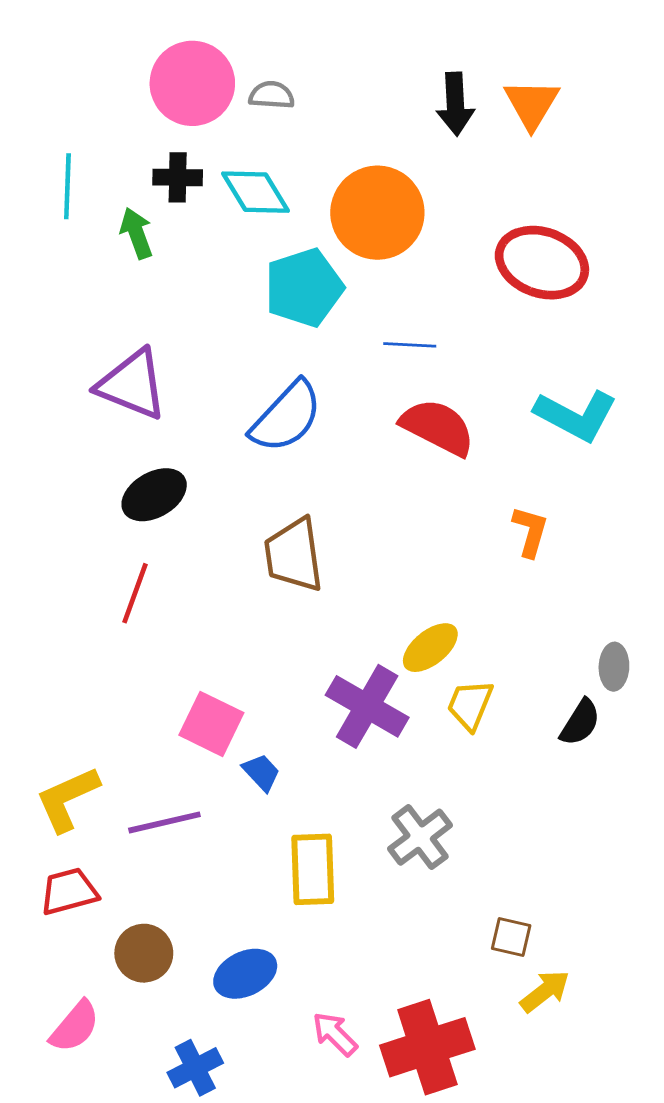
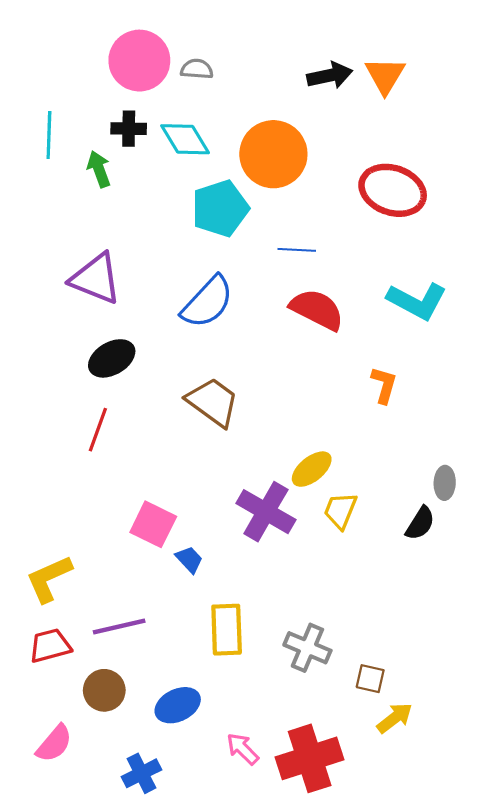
black arrow: (455, 104) -> (330, 75), turned -99
brown trapezoid: (294, 555) -> (213, 402), turned 134
purple line: (164, 822) -> (119, 626), moved
gray cross: (420, 837) -> (307, 648), moved, turned -30

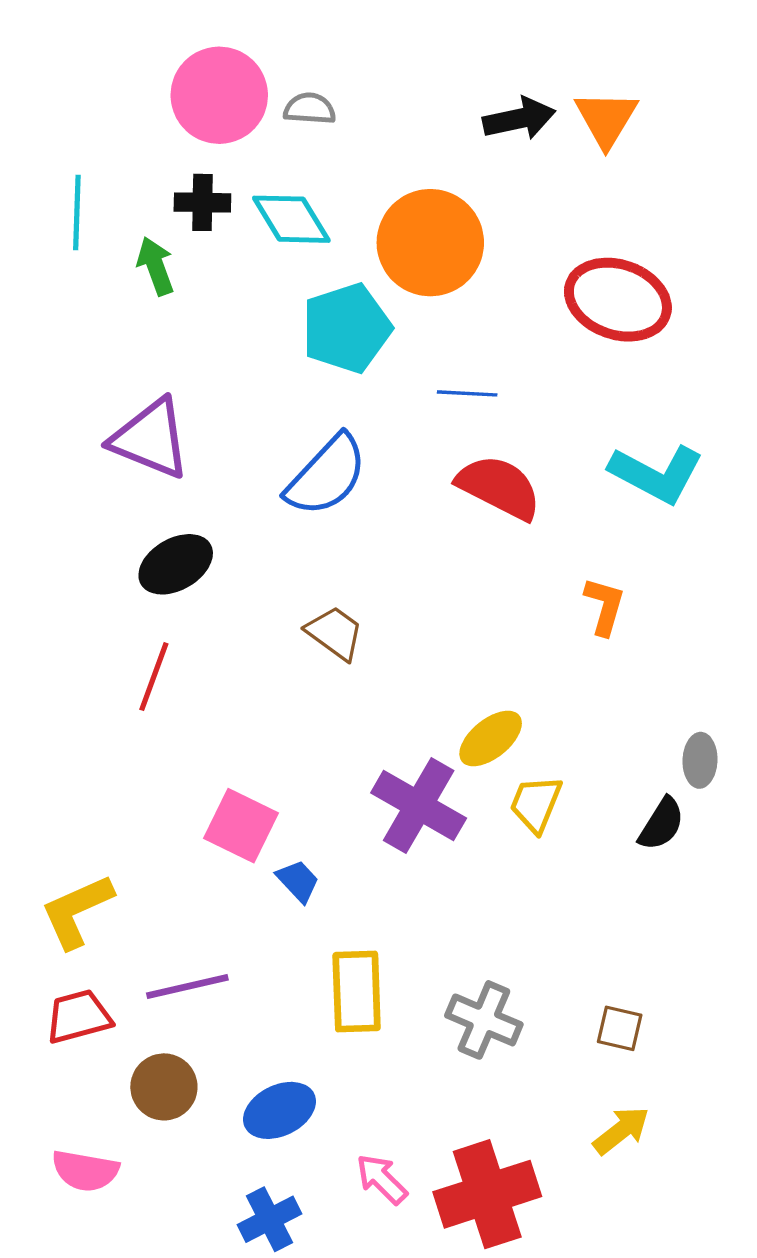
brown trapezoid: (213, 402) -> (335, 633), size x0.7
brown square: (370, 679) -> (620, 1028), moved
pink semicircle: (54, 744) -> (85, 1171), turned 60
blue cross: (141, 773) -> (269, 1219), moved

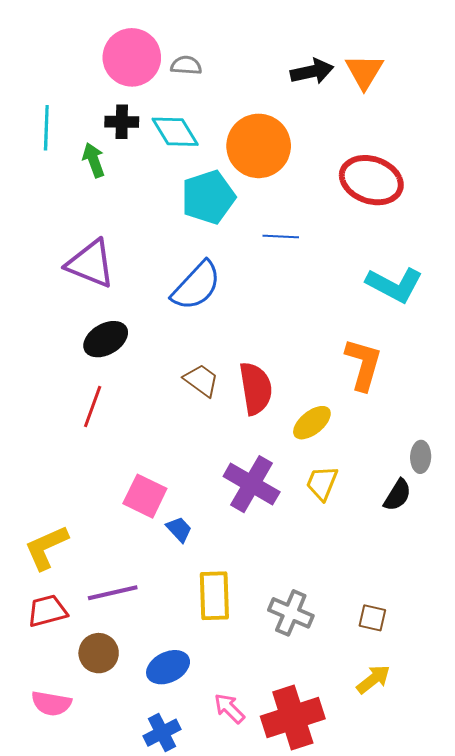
red semicircle: (499, 487) -> (256, 388), moved, turned 54
orange L-shape: (605, 606) -> (363, 364), size x1.5
yellow ellipse: (491, 739) -> (312, 423), moved

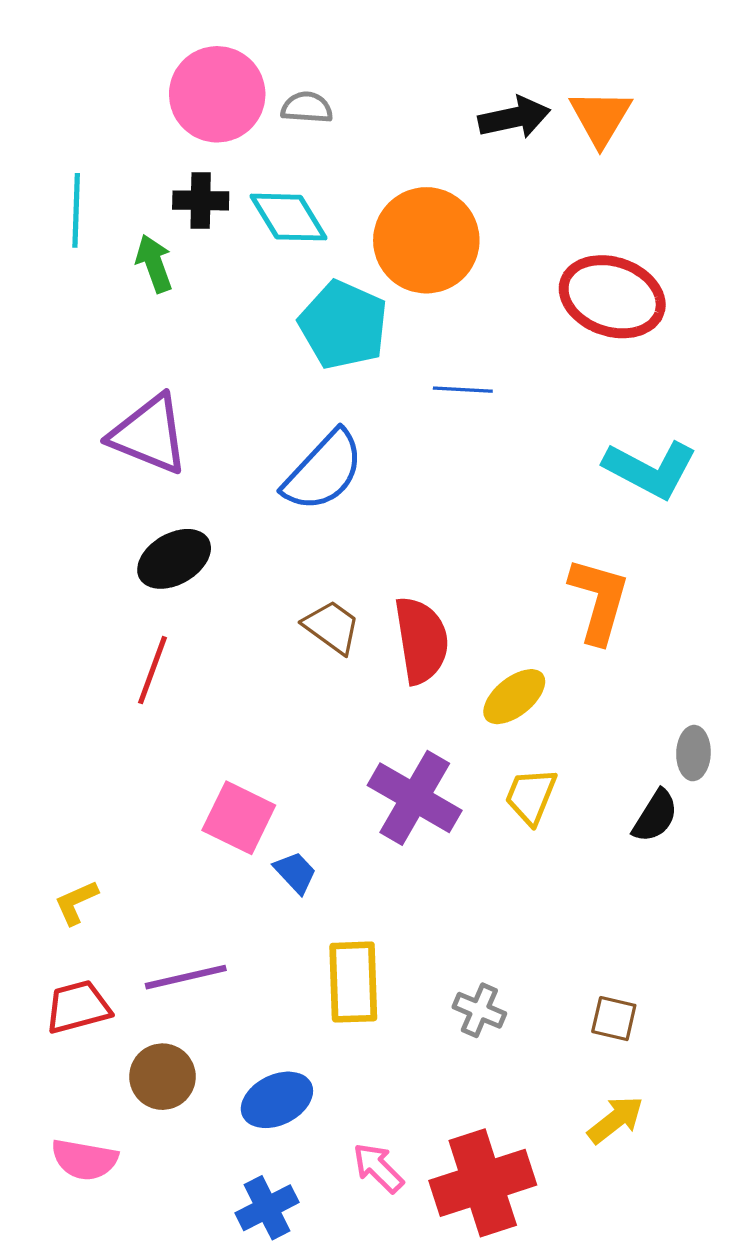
cyan pentagon: (208, 197) -> (343, 325), turned -30
yellow L-shape: (46, 547) -> (76, 902), size x0.6
gray cross: (291, 613) -> (479, 1010), size x0.7

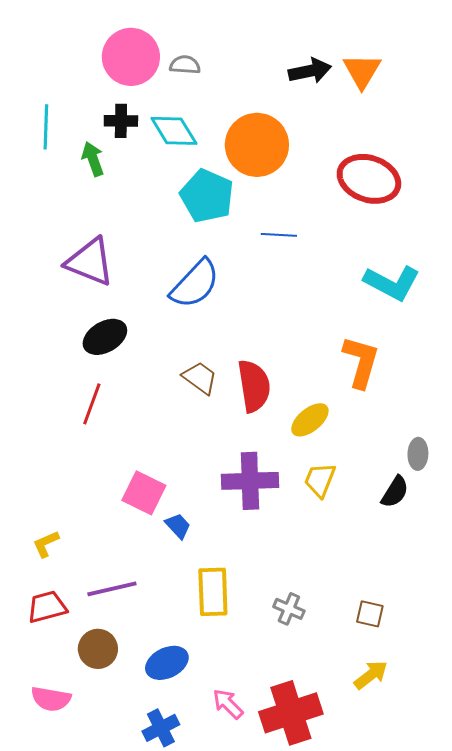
purple cross: (415, 798) -> (250, 481), turned -32

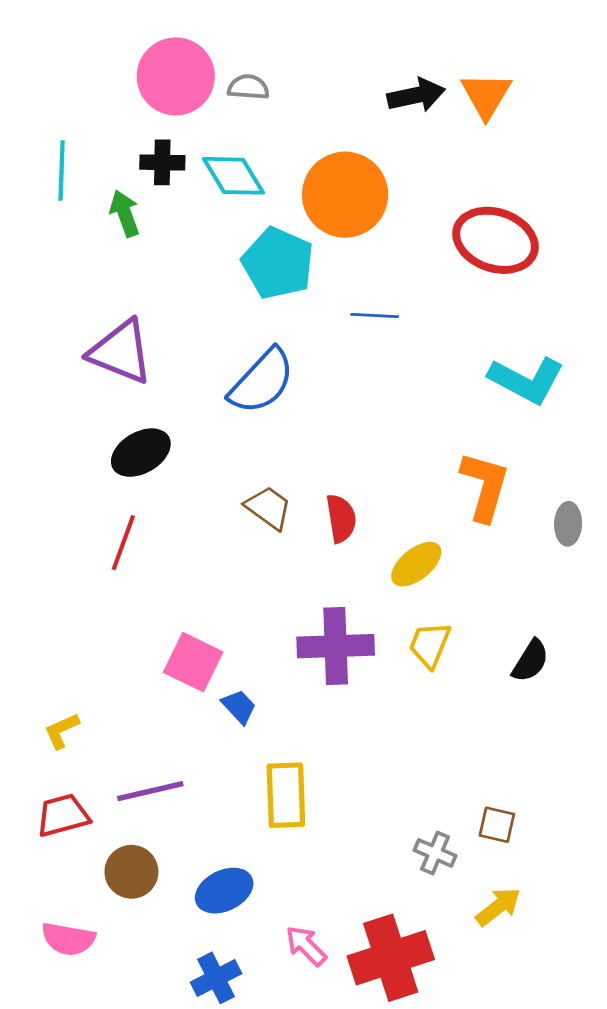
red semicircle: (254, 386) -> (341, 518), size x0.7
gray ellipse: (418, 454) -> (568, 524), moved
gray cross: (289, 609) -> (435, 853), moved

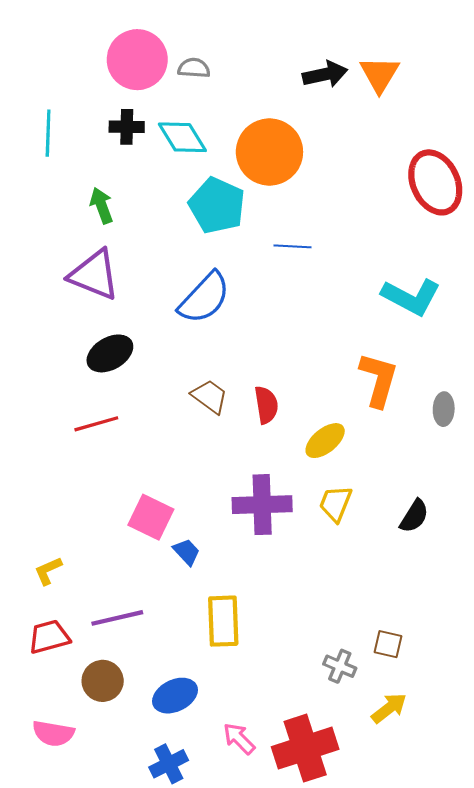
green arrow: (125, 213) -> (102, 205), moved
red ellipse: (496, 240) -> (435, 182), moved, turned 46
red line: (123, 543) -> (96, 424), turned 54

